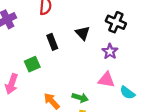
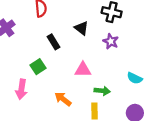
pink triangle: (106, 80) -> (83, 70), moved
green arrow: (80, 98) -> (102, 91), moved

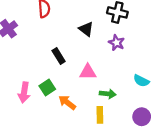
black rectangle: (53, 42) -> (59, 56), moved
green square: (38, 67) -> (47, 88), moved

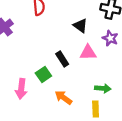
black rectangle: (59, 56) -> (62, 59), moved
pink triangle: (88, 72) -> (88, 53), moved
green square: (47, 88) -> (43, 74), moved

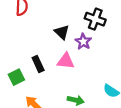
purple star: (110, 38) -> (83, 42), moved

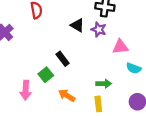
pink triangle: (66, 61) -> (120, 47), moved

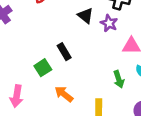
green arrow: (104, 84) -> (119, 79), moved, turned 64
pink arrow: (26, 90) -> (17, 96), moved

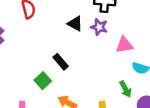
green arrow: (119, 79) -> (125, 89), moved

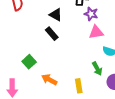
purple star: (99, 27) -> (91, 14), moved
black rectangle: (61, 62) -> (52, 34), moved

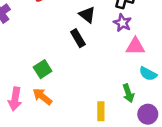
purple star: (91, 14) -> (122, 23), moved
orange arrow: (49, 80) -> (42, 96), moved

